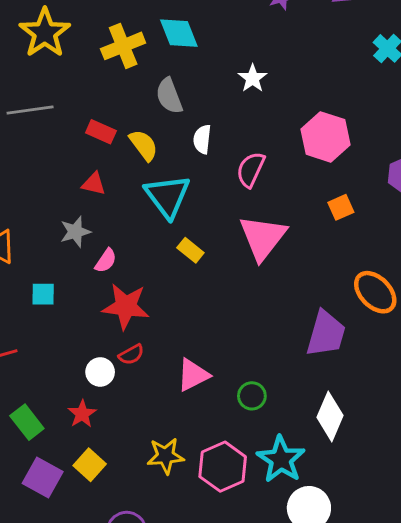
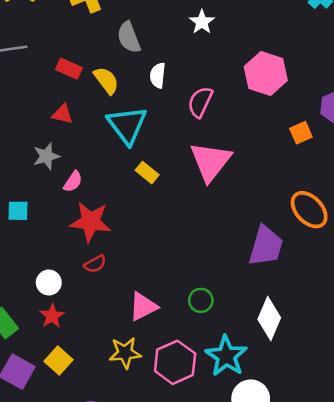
orange square: (341, 207) -> (301, 133), moved
white circle: (100, 372) -> (49, 282), moved
pink triangle: (193, 375) -> (143, 307), moved

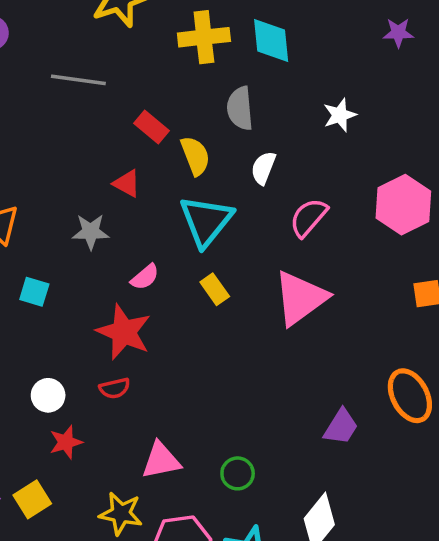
pink semicircle: (73, 182) -> (145, 277), moved
purple trapezoid: (266, 246) -> (341, 427), size x0.7
red star: (52, 316) -> (66, 442), moved

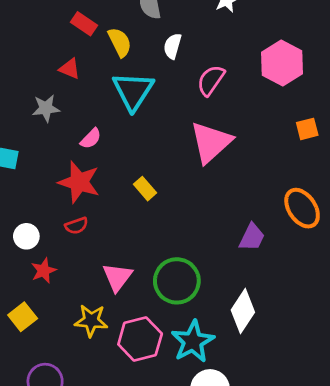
yellow rectangle: (215, 289) -> (145, 189), moved
pink triangle: (161, 460) -> (117, 277), turned -36
green circle: (238, 473) -> (177, 281), size x1.8

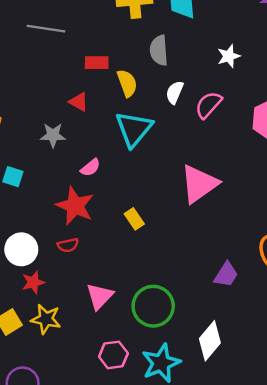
red rectangle: (84, 24) -> (97, 63), turned -40
pink semicircle: (211, 80) -> (208, 105), moved
white circle: (26, 236) -> (21, 249), size x1.4
yellow star: (91, 321) -> (46, 319), moved
pink hexagon: (140, 339) -> (113, 355), size x0.7

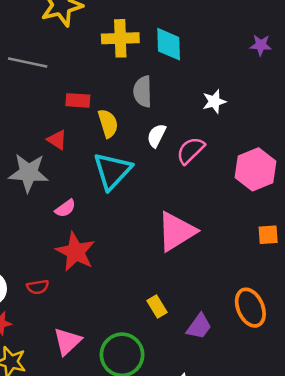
gray star: (53, 135) -> (29, 173), size x1.5
red star: (75, 206) -> (75, 252), moved
yellow rectangle: (134, 219) -> (157, 306), moved

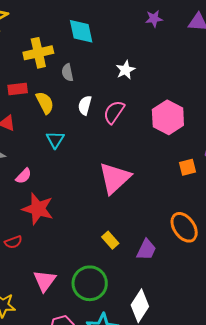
yellow cross: (120, 38) -> (38, 53), moved
gray semicircle: (143, 92) -> (67, 72), size x0.7
cyan triangle: (112, 171) -> (55, 140), size x0.6

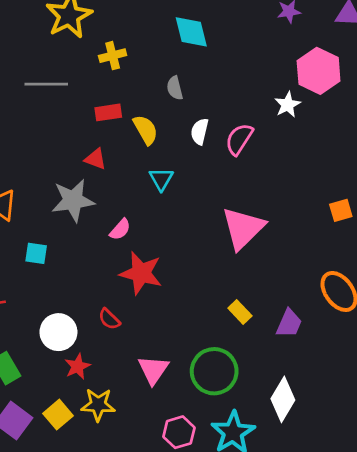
yellow cross: (38, 53) -> (113, 56), moved, size x0.7
white star: (125, 70) -> (288, 105), moved
pink hexagon: (168, 117) -> (319, 71), moved
red semicircle: (13, 242) -> (109, 319), turned 66

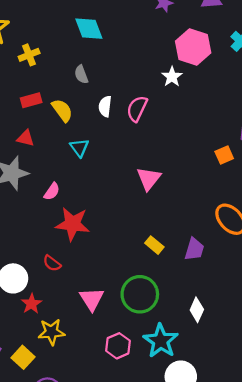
pink triangle: (243, 228) -> (149, 179), size x0.7
white diamond: (283, 399) -> (197, 310), size x0.7
yellow square: (58, 415) -> (23, 357), moved

